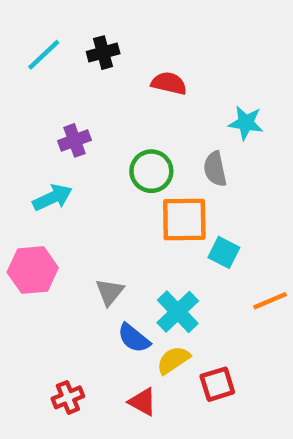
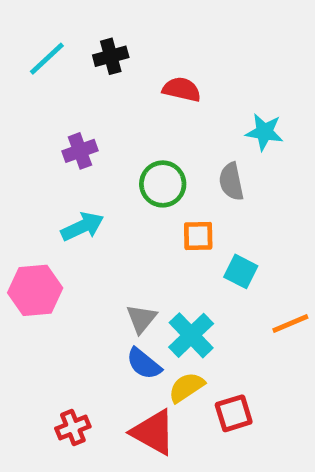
cyan arrow: (53, 198) -> (82, 227), moved
orange square: (184, 220) -> (198, 236), size x0.6
gray triangle: (110, 292) -> (141, 319), moved
red triangle: (143, 402) -> (153, 432), size x1.5

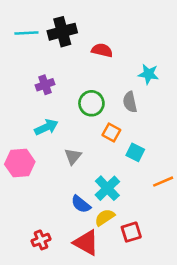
black cross: (111, 56) -> (62, 32), size x1.5
cyan line: (47, 59) -> (26, 33), turned 40
orange square: (198, 236) -> (111, 132), turned 30
gray triangle: (141, 319) -> (73, 156), moved

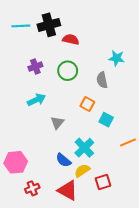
red semicircle: (102, 50) -> (71, 39), moved
green circle: (91, 103) -> (68, 71), moved
pink hexagon: (20, 163) -> (16, 162), moved

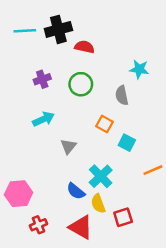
yellow semicircle: (82, 171) -> (98, 204), turned -77

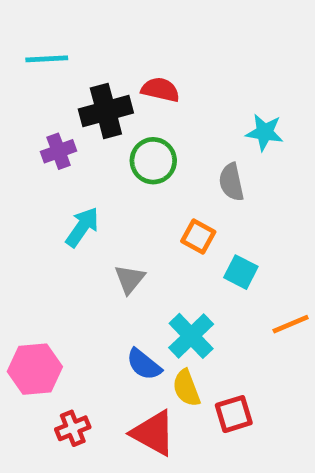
black cross: (58, 29) -> (106, 111), moved
purple cross: (42, 79) -> (59, 151), moved
cyan arrow: (43, 119) -> (82, 227), turned -30

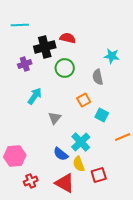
orange square: (198, 236) -> (84, 100), turned 32

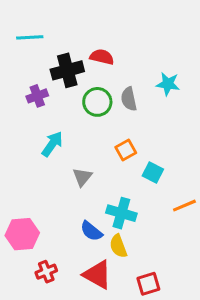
gray semicircle: (98, 77) -> (129, 99), moved
cyan cross: (81, 142) -> (121, 213), turned -30
red square: (99, 175) -> (148, 284), moved

